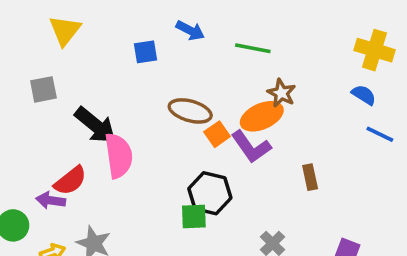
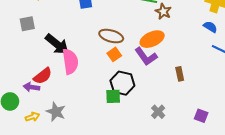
brown star: (281, 93) -> (163, 11), moved
orange square: (217, 134) -> (114, 54), moved

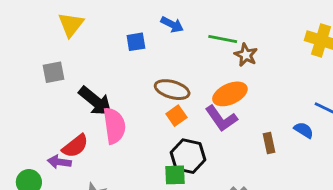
blue semicircle: (210, 27) -> (304, 130), moved

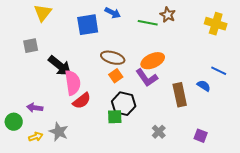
blue square: (136, 42) -> (88, 25), size x1.6
brown star: (246, 55) -> (168, 15), moved
brown rectangle: (269, 143) -> (180, 95), size x1.6
red semicircle: (75, 146) -> (82, 101), moved

